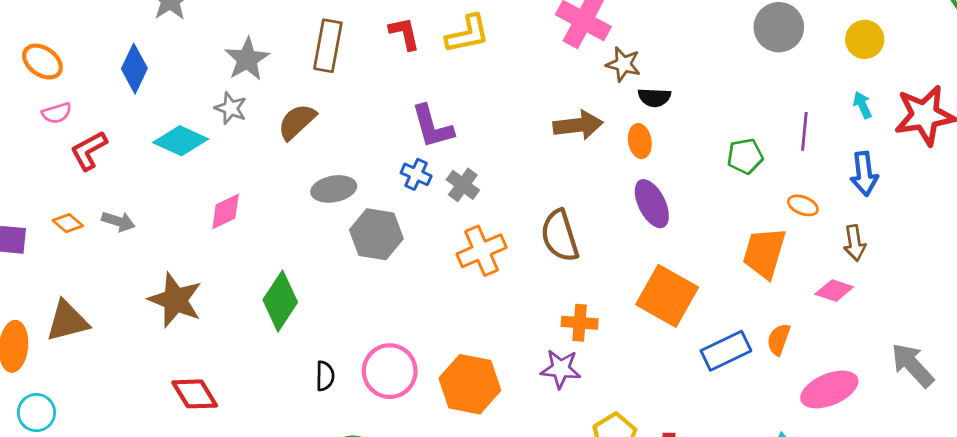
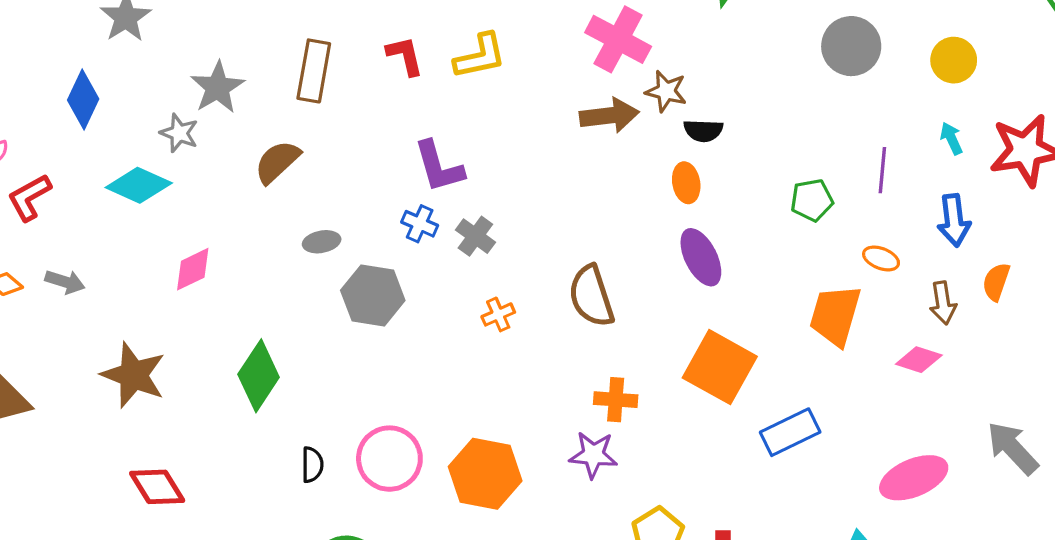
gray star: (231, 108) -> (179, 133), moved
brown arrow: (578, 125) -> (609, 116), moved
gray ellipse: (334, 189) -> (322, 242), size x0.7
orange cross: (482, 251) -> (498, 314), size x0.6
orange semicircle: (779, 339) -> (996, 282), moved

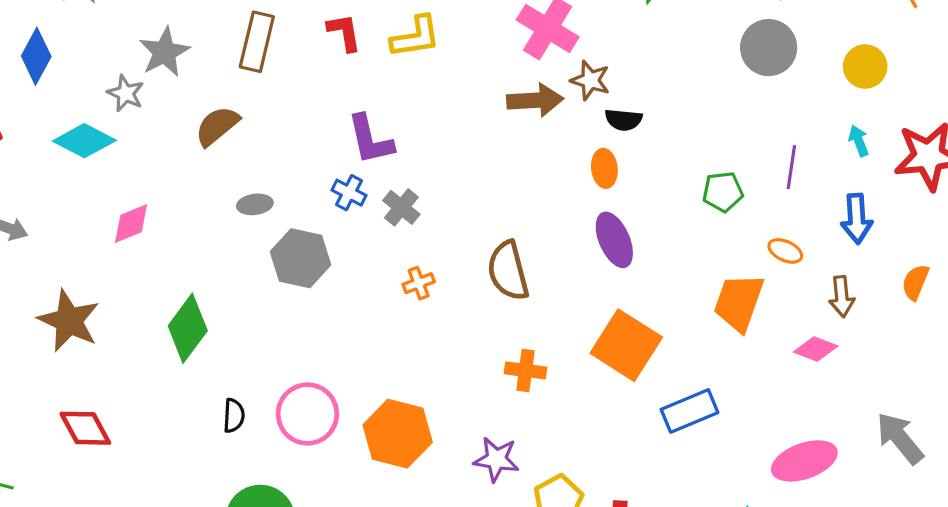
orange semicircle: (996, 282) -> (915, 282), moved
purple star: (593, 455) -> (496, 459), moved

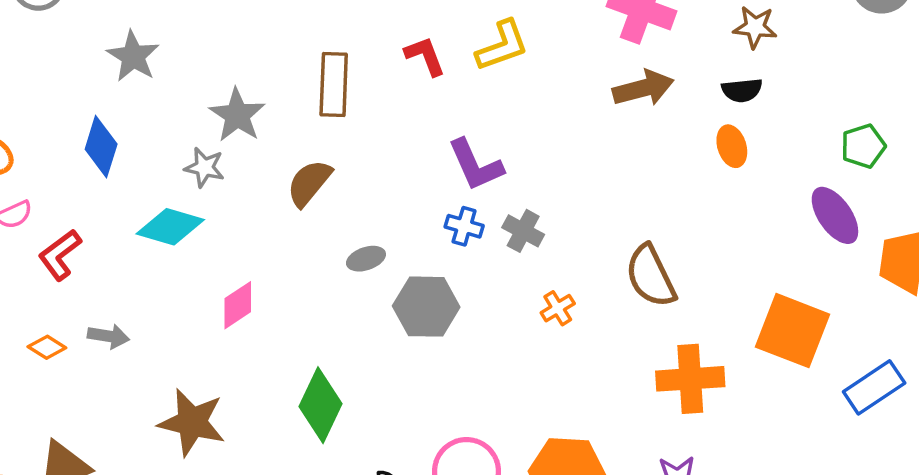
brown star: (590, 80) -> (755, 27), moved
purple ellipse: (614, 240) -> (835, 215), moved
orange cross: (525, 370) -> (690, 379), size x1.5

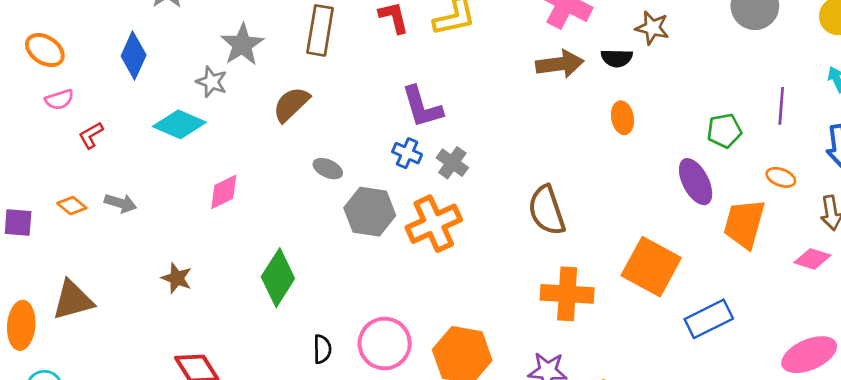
black semicircle: (742, 90) -> (617, 58), moved
red L-shape: (60, 255) -> (91, 135), size x0.7
gray ellipse: (366, 259) -> (328, 169), turned 36
orange cross: (558, 308) -> (434, 224), moved, size x2.0
brown star: (192, 422) -> (177, 278), size x0.6

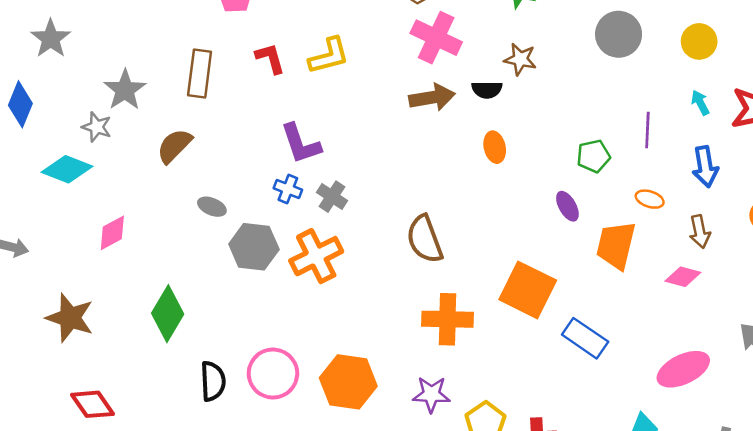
purple ellipse: (696, 182) -> (567, 206), size x0.7
brown star: (177, 278) -> (70, 318), size x1.6
blue rectangle: (709, 319) -> (585, 338), turned 63
black semicircle: (322, 349) -> (213, 381), size x1.4

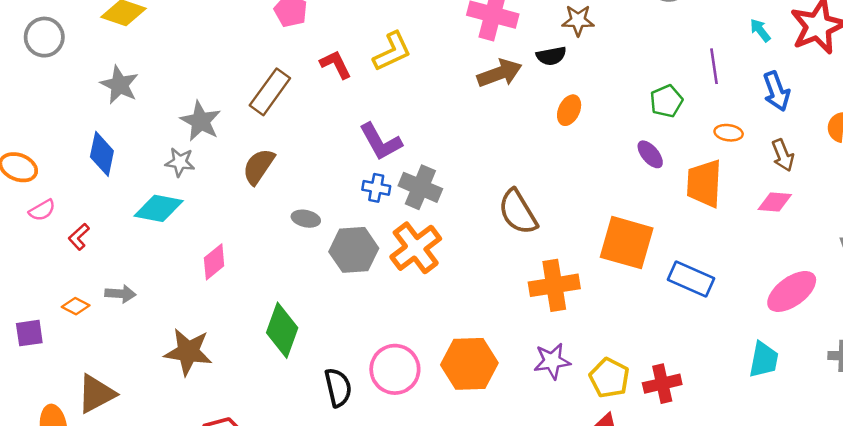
brown rectangle: (200, 74) -> (270, 92), turned 39
orange ellipse: (495, 147) -> (569, 110), turned 48
gray cross: (332, 197) -> (420, 187), size x1.4

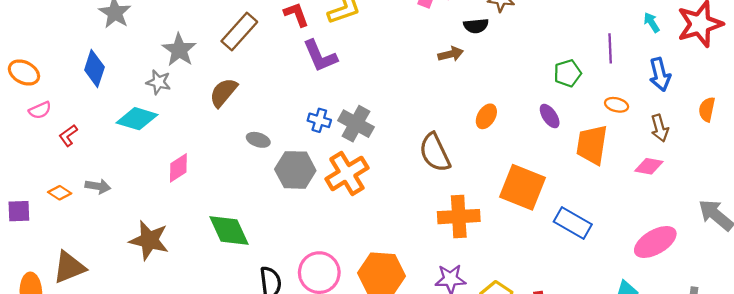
brown arrow: (499, 73) -> (451, 54), moved, size x0.7
orange ellipse: (569, 110) -> (486, 116), moved
purple L-shape: (381, 142) -> (320, 56), moved
green diamond: (282, 330) -> (229, 230), turned -51

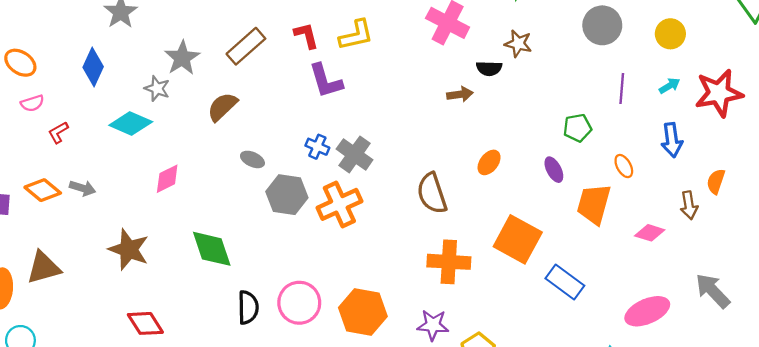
cyan arrow: (652, 22) -> (670, 86), turned 84
purple line: (610, 48) -> (622, 88), moved
orange ellipse: (617, 105) -> (624, 166), turned 40
brown arrow: (660, 128) -> (689, 205), moved
orange diamond: (60, 193) -> (43, 190), size x1.5

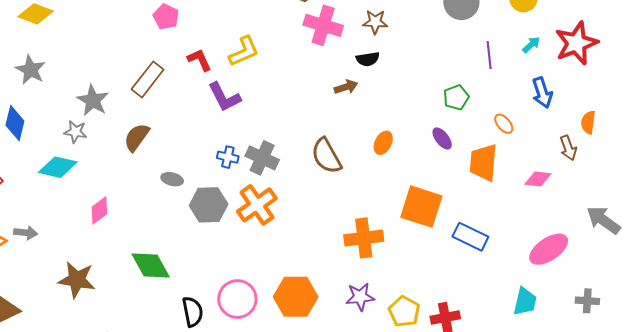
brown star: (518, 44) -> (375, 22), moved
brown semicircle: (432, 193) -> (326, 156), moved

